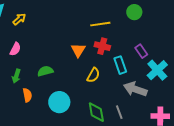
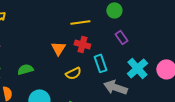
purple rectangle: (141, 51) -> (121, 37), moved
yellow semicircle: (93, 75) -> (73, 73), turned 35

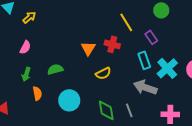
green circle: (114, 10) -> (161, 10), moved
yellow line: (80, 22) -> (126, 22), moved, turned 66
cyan rectangle: (100, 63) -> (144, 60), moved

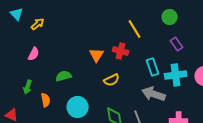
purple rectangle: (151, 37) -> (177, 44), moved
cyan cross: (167, 68) -> (176, 75), turned 35
green arrow: (26, 74) -> (28, 87), moved

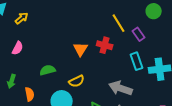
purple rectangle: (177, 44) -> (139, 34), moved
yellow semicircle: (112, 80) -> (77, 81), moved
gray arrow: (154, 94) -> (121, 88), moved

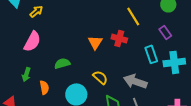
purple rectangle: (139, 34) -> (165, 32), moved
pink semicircle: (18, 48) -> (32, 41), size x1.5
yellow semicircle: (77, 81) -> (100, 77), moved, turned -112

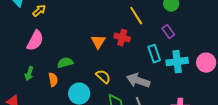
orange semicircle: (44, 87) -> (53, 80), moved

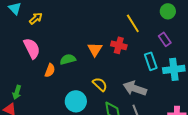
pink semicircle: (35, 41) -> (32, 48), turned -55
green semicircle: (65, 63) -> (68, 59), moved
green arrow: (29, 74) -> (17, 92), moved
orange semicircle: (53, 80) -> (50, 70), moved, turned 32

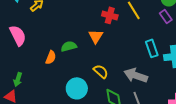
purple rectangle: (165, 39) -> (166, 16), moved
red cross: (119, 45) -> (110, 15), moved
pink semicircle: (32, 48) -> (18, 35), moved

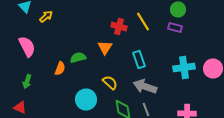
purple rectangle: (166, 16) -> (175, 28), turned -40
cyan rectangle: (152, 48) -> (139, 60), moved
green arrow: (18, 79) -> (27, 82), moved

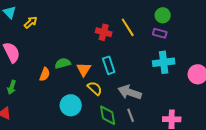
orange triangle: (105, 48) -> (84, 69), moved
cyan rectangle: (139, 60) -> (109, 65), moved
cyan cross: (184, 68) -> (164, 62), moved

